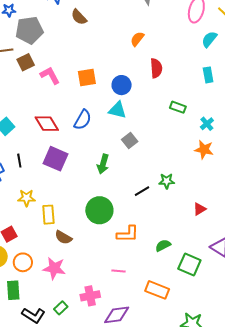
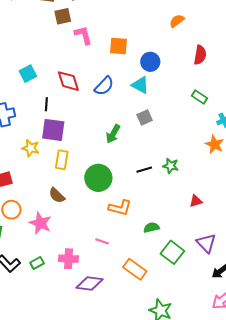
red semicircle: (156, 68) -> (200, 55), moved
purple square: (56, 159) -> (53, 130), moved, turned -30
black line: (19, 161) -> (46, 104), moved
yellow rectangle: (48, 215) -> (62, 160), moved

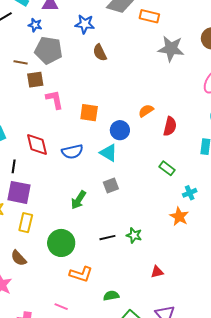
orange semicircle: (177, 21) -> (146, 111), moved
blue semicircle: (104, 86) -> (72, 152), turned 30

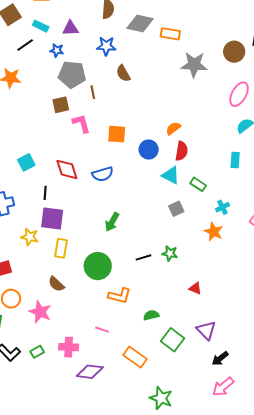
brown line: (21, 62) -> (93, 92), moved, turned 72
red semicircle: (170, 126) -> (182, 151), moved
cyan triangle: (109, 153) -> (171, 175), moved
gray square: (111, 185) -> (176, 209), moved
red triangle: (157, 272) -> (195, 288), turned 40

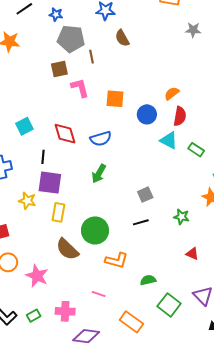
gray star: (194, 65) -> (193, 30), size x0.6
gray square: (176, 209) -> (145, 195), moved
green arrow: (112, 222) -> (99, 174), moved
green star: (170, 253) -> (181, 217), moved
brown semicircle: (56, 284) -> (67, 249), moved, size x1.4

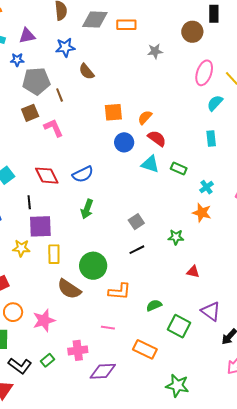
orange square: (115, 99) -> (113, 112), moved
red semicircle: (180, 116) -> (157, 138), turned -54
pink star: (37, 276) -> (44, 320), turned -30

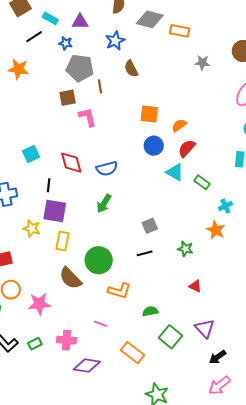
blue star: (65, 47) -> (115, 41), turned -30
red semicircle: (157, 138) -> (187, 148), turned -96

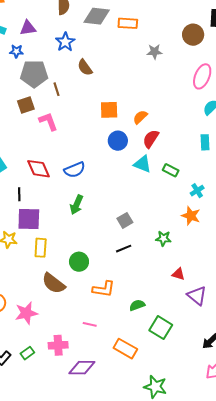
green circle: (99, 260) -> (79, 262), size x0.7
purple triangle: (205, 328) -> (197, 296), moved

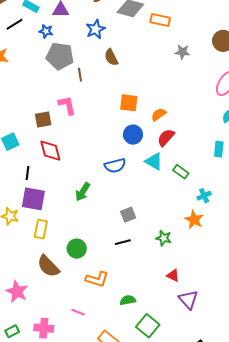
brown square: (26, 105) -> (43, 119), moved
blue semicircle: (75, 170) -> (115, 166), moved
pink star: (26, 313) -> (17, 292), turned 30

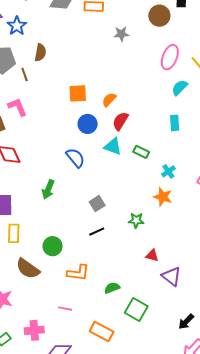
blue star: (96, 29) -> (17, 26), moved
brown semicircle: (111, 57) -> (40, 53), moved, turned -132
blue semicircle: (115, 166) -> (75, 158), turned -105

